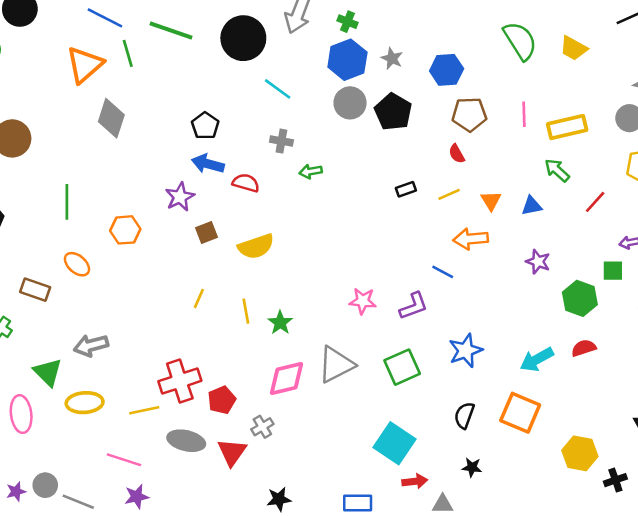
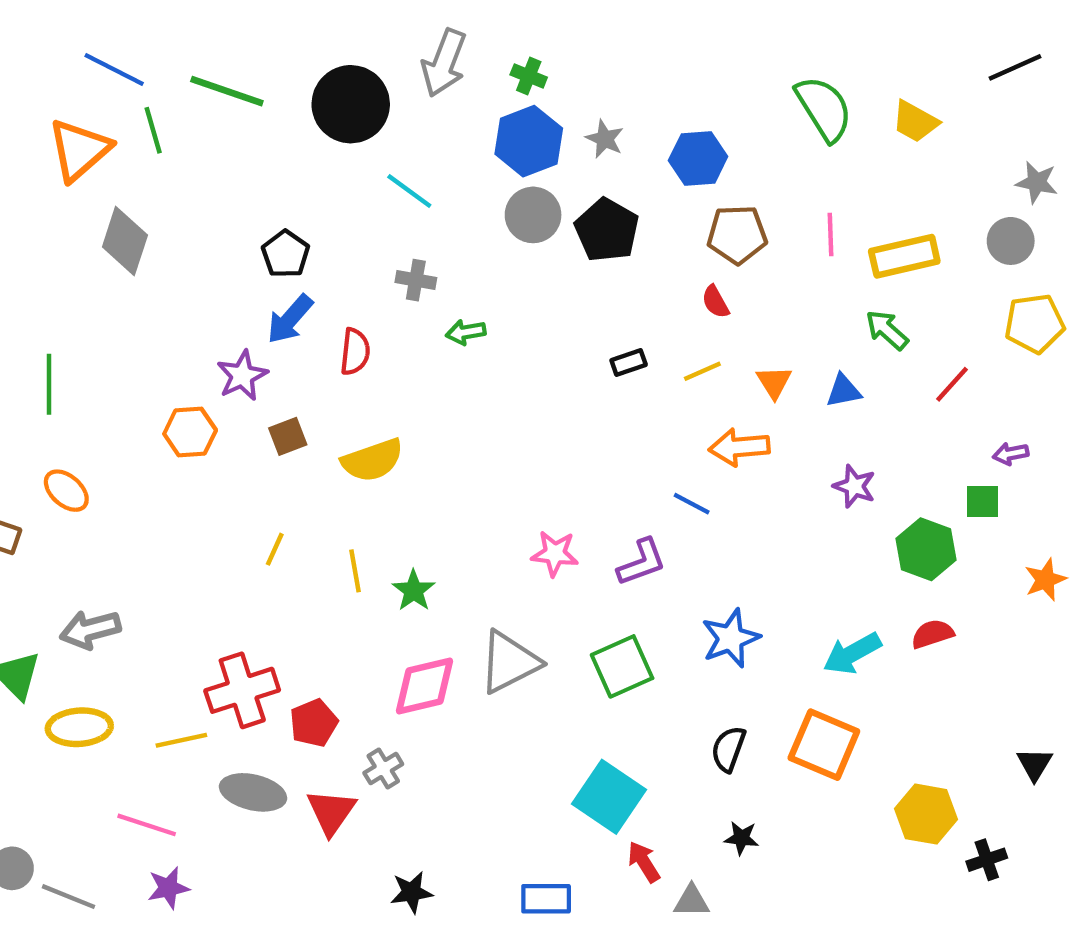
blue arrow: (208, 164) -> (290, 319), turned -64
red semicircle: (246, 183) -> (355, 352), turned 80
orange hexagon: (125, 230) -> (190, 432), moved
red arrow: (415, 481) -> (644, 862), turned -115

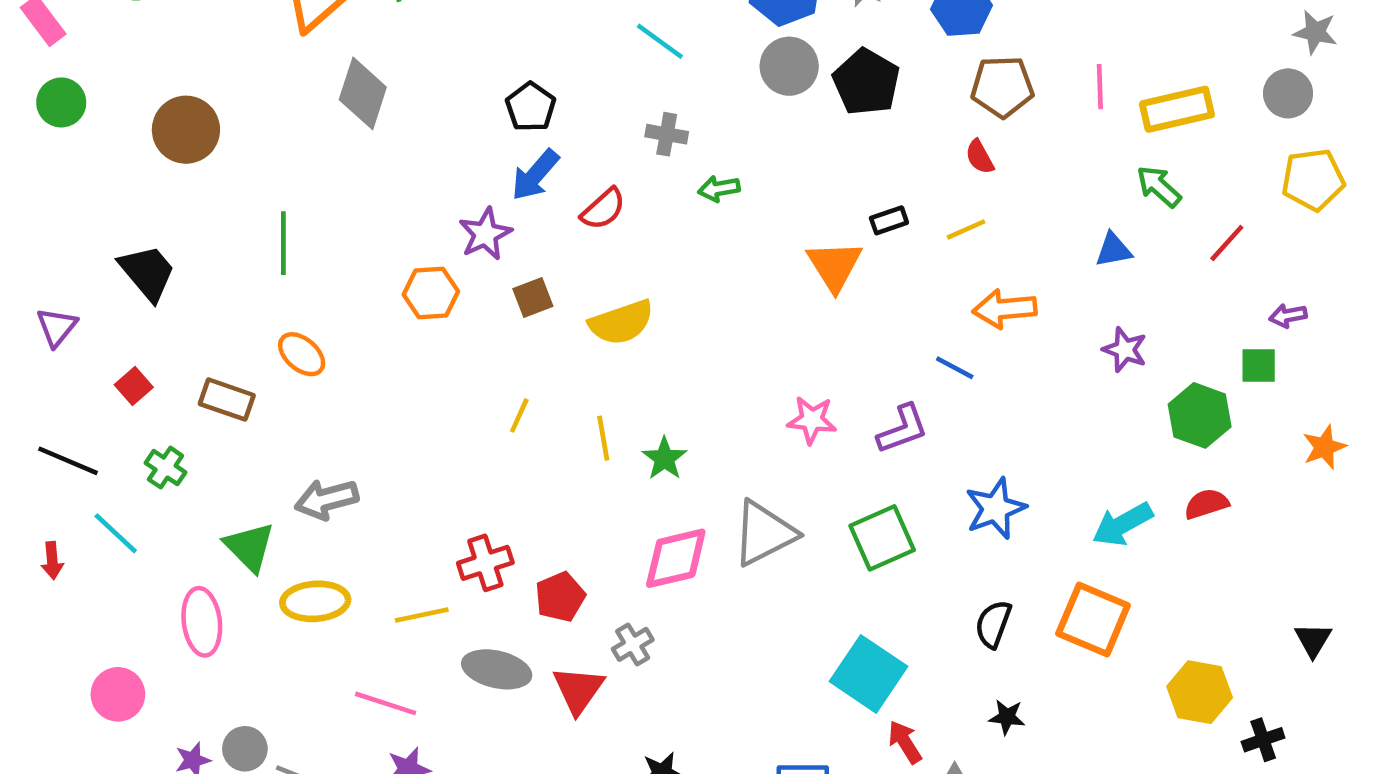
red semicircle: (355, 352) -> (603, 209), turned 42
orange triangle: (774, 382) -> (835, 266), moved, size x1.5
red cross: (242, 690) -> (485, 563), size x0.7

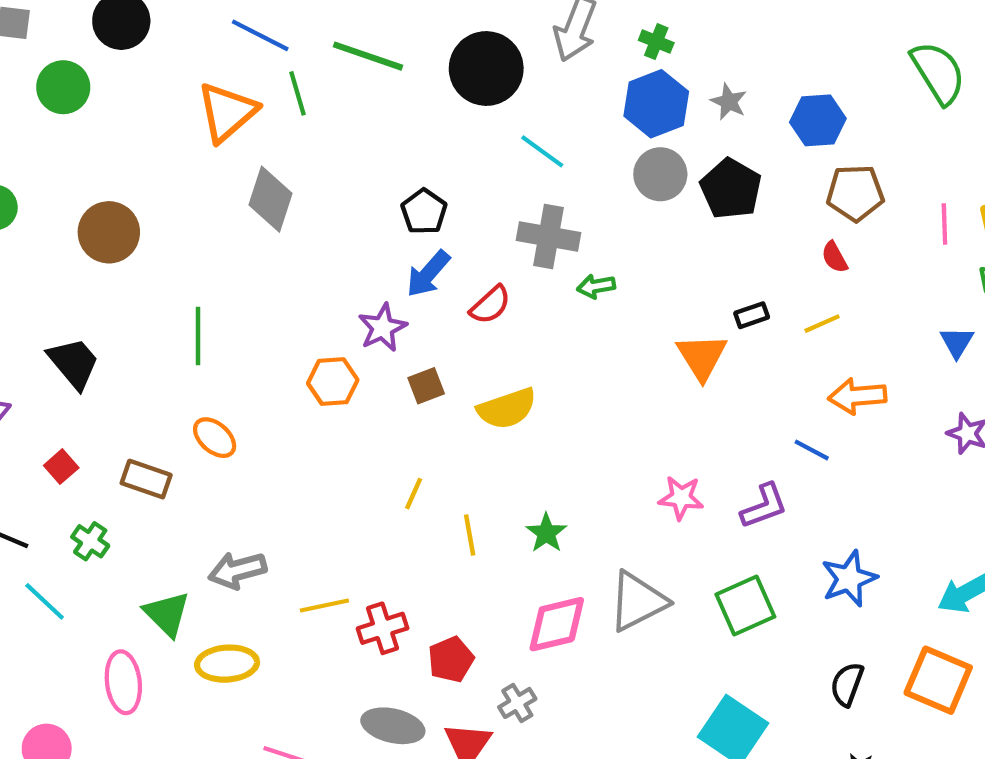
pink line: (1100, 87) -> (944, 224), moved
gray cross: (667, 134) -> (548, 236), size x1.6
blue triangle: (1113, 250) -> (957, 342), turned -48
yellow line: (603, 438) -> (470, 535), moved
yellow line: (422, 615) -> (324, 606), moved

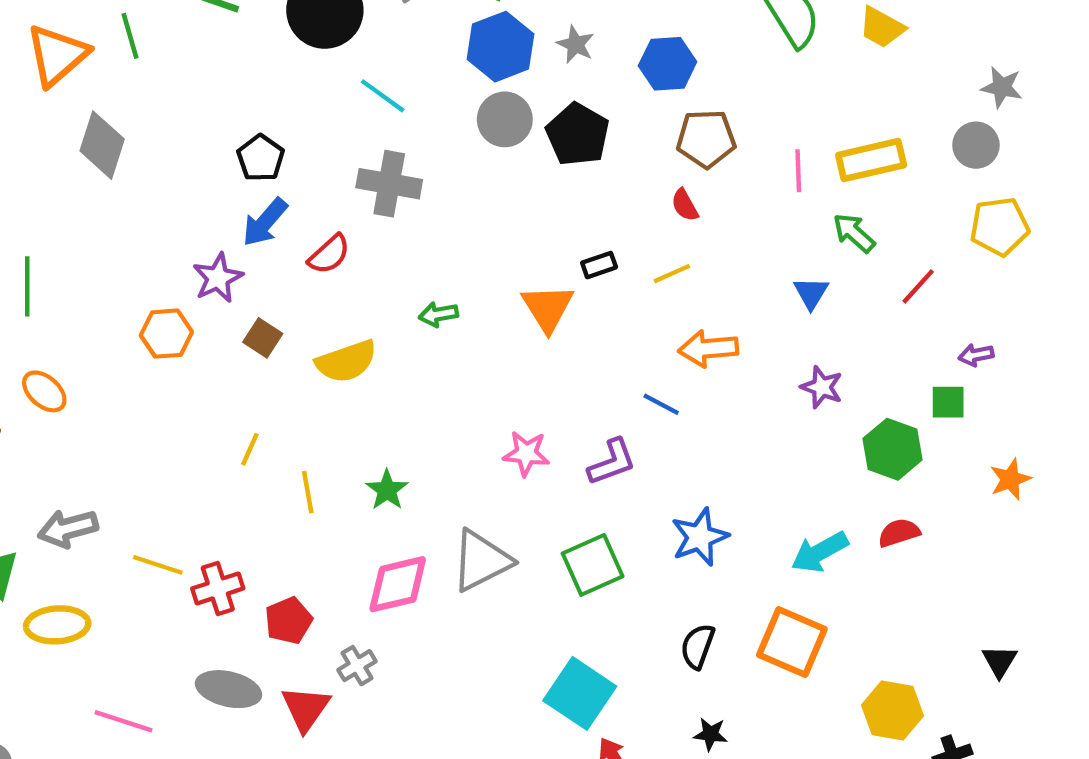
green arrow: (596, 286) -> (438, 314), moved
brown square: (426, 386) -> (263, 338), turned -36
yellow line: (324, 606) -> (158, 565), turned 30

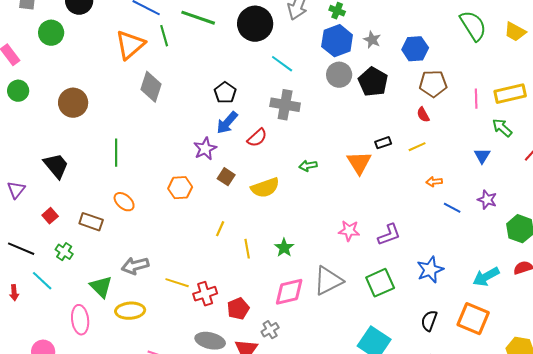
orange hexagon: (166, 334) -> (180, 188), moved
orange arrow: (708, 349) -> (434, 182), size x0.6
blue line: (661, 404) -> (452, 208), moved

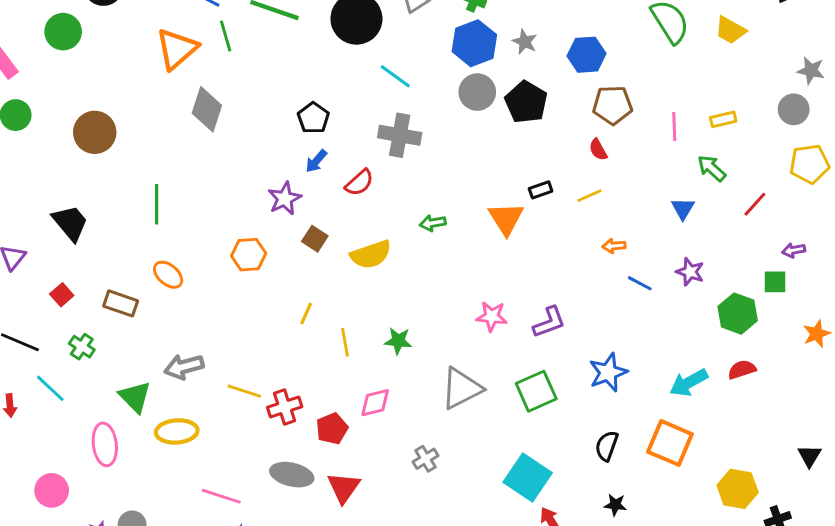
yellow rectangle: (510, 94) -> (723, 119), size x0.6
blue arrow: (227, 123) -> (316, 161), size x0.7
green star: (284, 248) -> (398, 341), turned -30
pink diamond: (289, 292) -> (375, 403), moved, size x0.7
gray cross: (270, 330) -> (425, 459), moved

